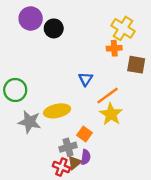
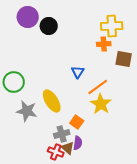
yellow cross: (123, 28) -> (112, 26), turned -35
yellow ellipse: (57, 111) -> (52, 101), turned 70
brown triangle: (75, 163) -> (68, 148), turned -40

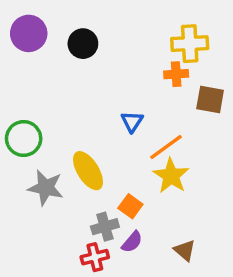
purple circle: (28, 17) -> (29, 33), moved
purple semicircle: (78, 143) -> (132, 242), turned 32
brown triangle: (68, 148) -> (185, 250), moved
red cross: (56, 152) -> (95, 257), turned -35

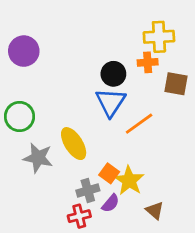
purple circle: (29, 33) -> (24, 51), moved
black circle: (83, 44) -> (113, 74), moved
blue triangle: (132, 122) -> (111, 102), size x1.6
yellow star: (171, 176) -> (129, 181), moved

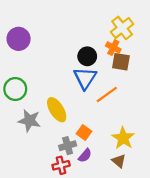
yellow cross: (159, 37) -> (122, 28), turned -35
orange cross: (148, 62) -> (113, 48), turned 32
brown square: (176, 84) -> (121, 62), moved
yellow star: (129, 181) -> (123, 138), moved

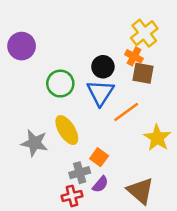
green circle: (15, 89) -> (60, 84), moved
yellow star: (123, 138) -> (157, 138), moved
brown triangle: (119, 161) -> (140, 191), size x1.6

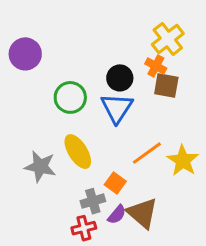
orange line: (126, 112) -> (147, 153), moved
brown triangle: (140, 191) -> (142, 213), moved

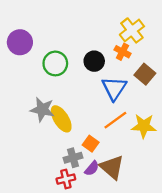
brown square: (166, 85) -> (145, 74), moved, turned 30
green circle: (70, 97) -> (55, 63), moved
blue triangle: (117, 108) -> (114, 88), moved
yellow star: (183, 161) -> (144, 126), turned -30
gray star: (40, 167) -> (42, 109), moved

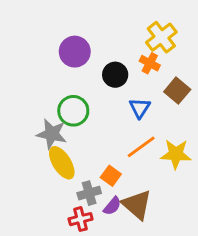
purple circle: (20, 42) -> (75, 52), moved
green circle: (55, 63) -> (73, 111), moved
blue triangle: (114, 88) -> (140, 108), size x0.7
yellow ellipse: (61, 119) -> (62, 163), moved

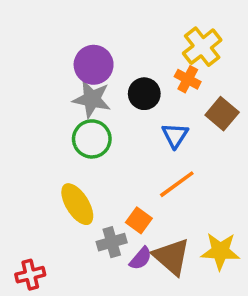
gray star: (52, 134) -> (92, 99), moved
yellow star: (176, 154) -> (220, 251), moved
red cross: (81, 219) -> (30, 275), moved

